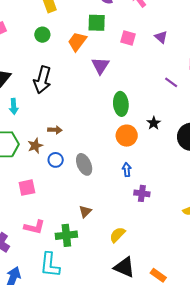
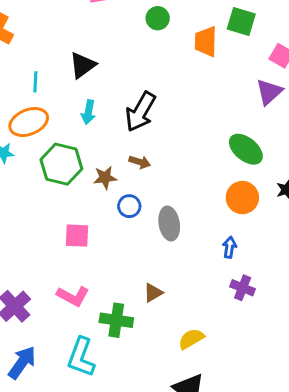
orange trapezoid: (77, 42) -> (206, 42), turned -50
purple triangle: (100, 66) -> (269, 92), moved
black arrow: (42, 80) -> (141, 112), moved
green ellipse: (121, 104) -> (246, 149), turned -60

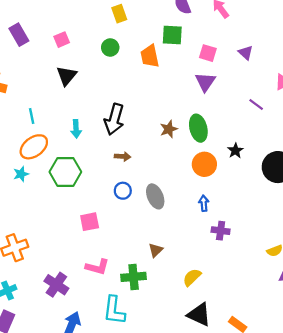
black triangle: (83, 65) -> (66, 76), moved
green ellipse: (246, 149) -> (198, 128), turned 50
brown star: (105, 178) -> (169, 129), moved

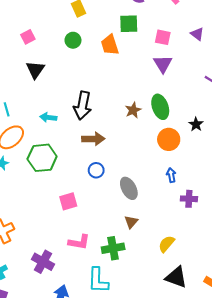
cyan arrow: (76, 129) -> (48, 117), turned 105
brown arrow: (123, 156) -> (93, 139), size x1.5
gray ellipse: (155, 196) -> (129, 188), moved

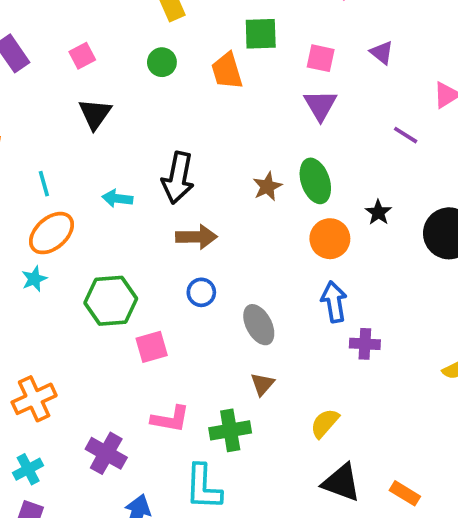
green hexagon: (42, 158) -> (111, 301), moved
blue arrow: (171, 175) -> (334, 302), size x1.5

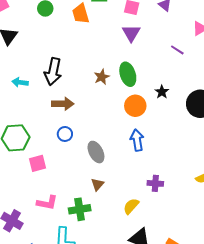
purple cross: (365, 344) -> (155, 183), moved

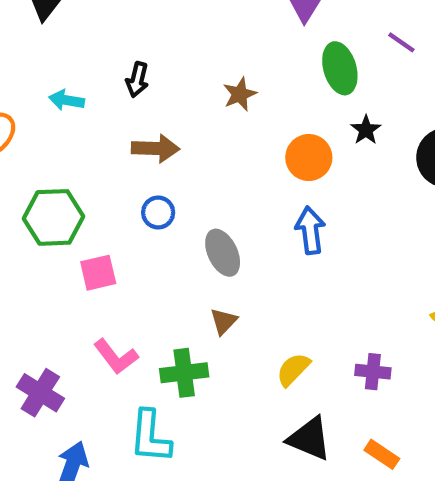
black arrow: (53, 72) -> (137, 80), size x0.6
green ellipse: (128, 74) -> (340, 68), moved
purple cross: (155, 183) -> (373, 372), moved
pink L-shape: (47, 203) -> (116, 357), turned 40

